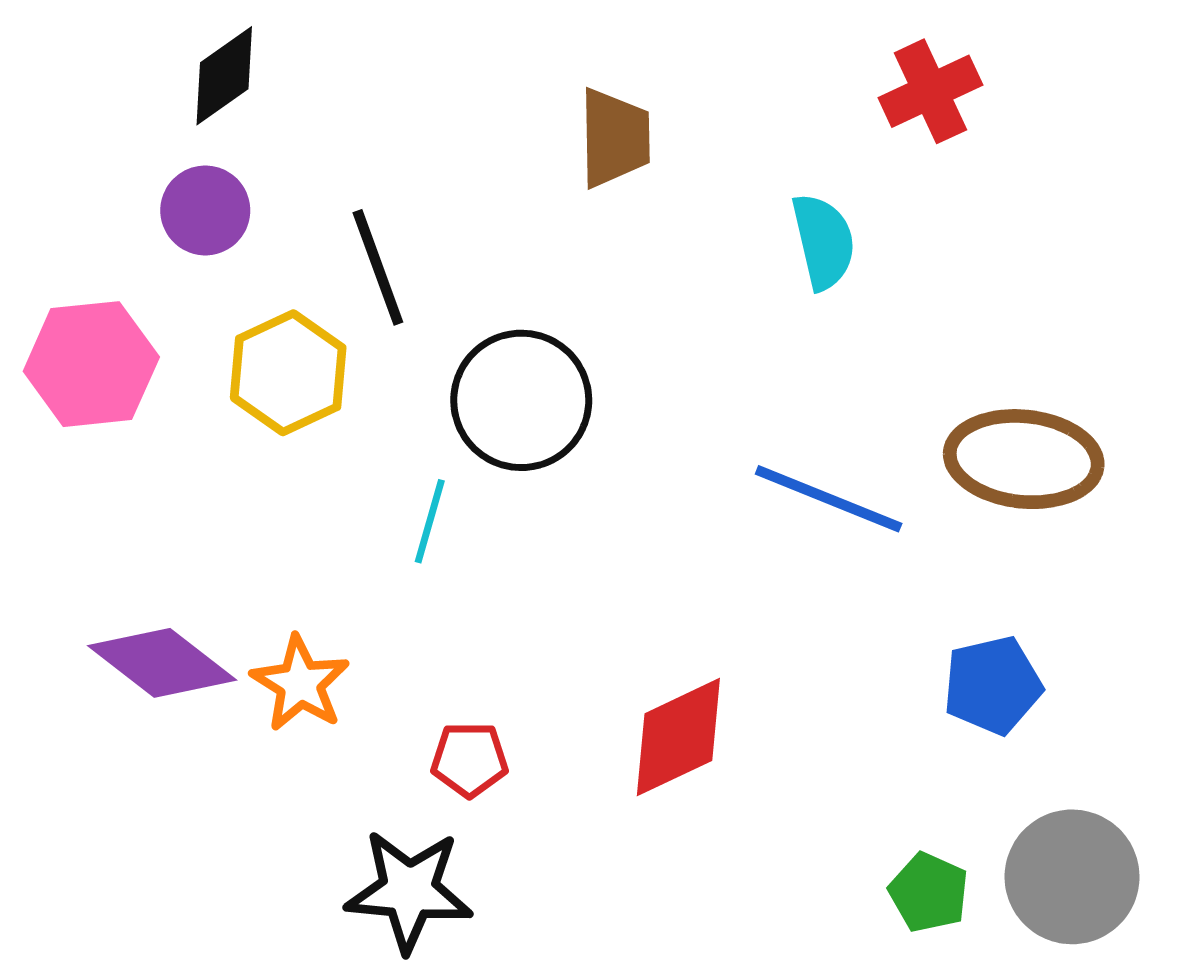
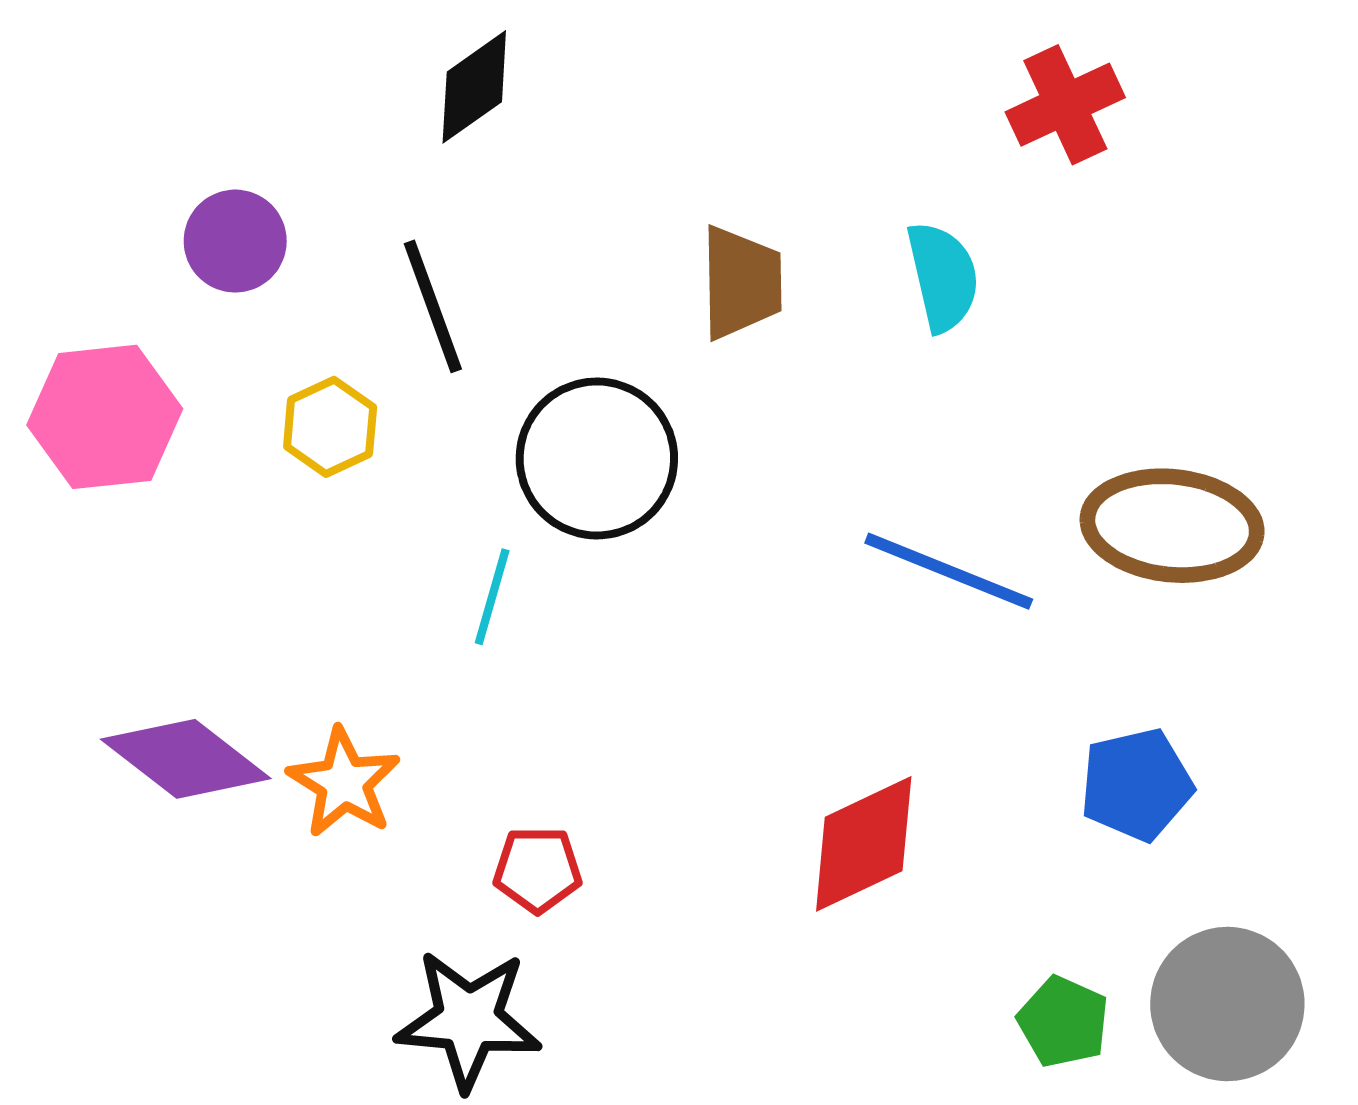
black diamond: (224, 76) -> (474, 87), moved
brown trapezoid: (614, 138) -> (741, 283), moved
yellow hexagon: (288, 373) -> (330, 427), size x0.7
red diamond: (678, 737) -> (864, 844), moved

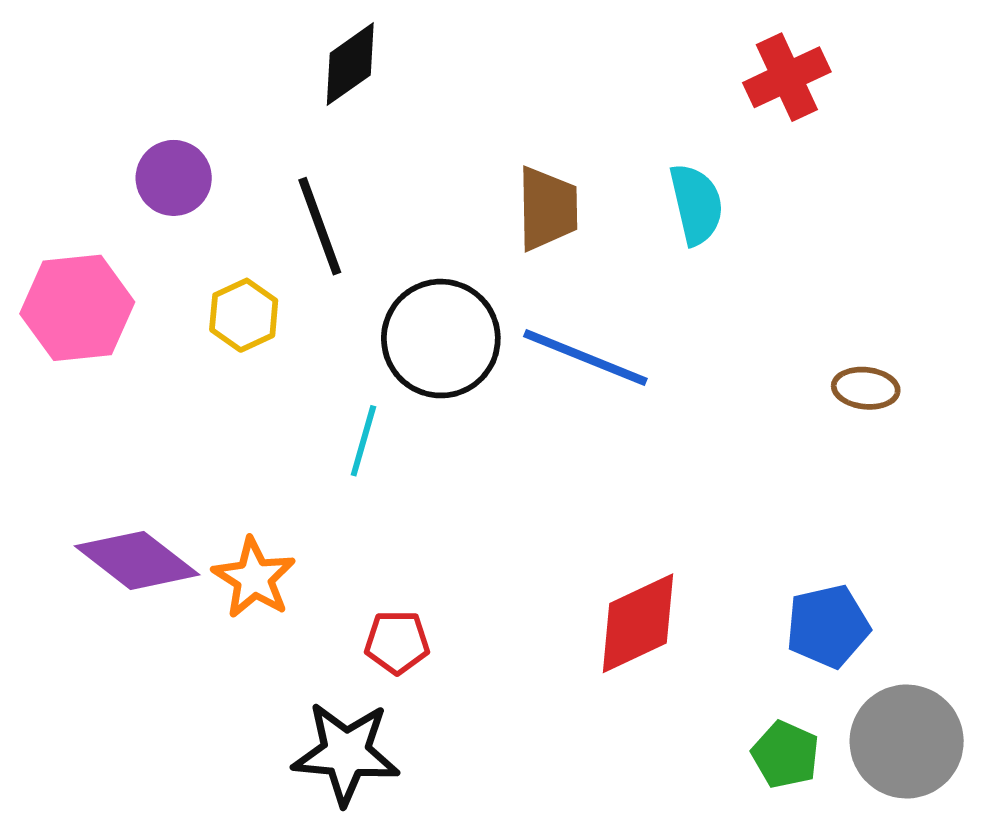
brown ellipse: (1172, 526) -> (866, 388), size x0.5
blue line: (949, 571) -> (585, 358), moved
blue pentagon: (1136, 785) -> (828, 626), moved

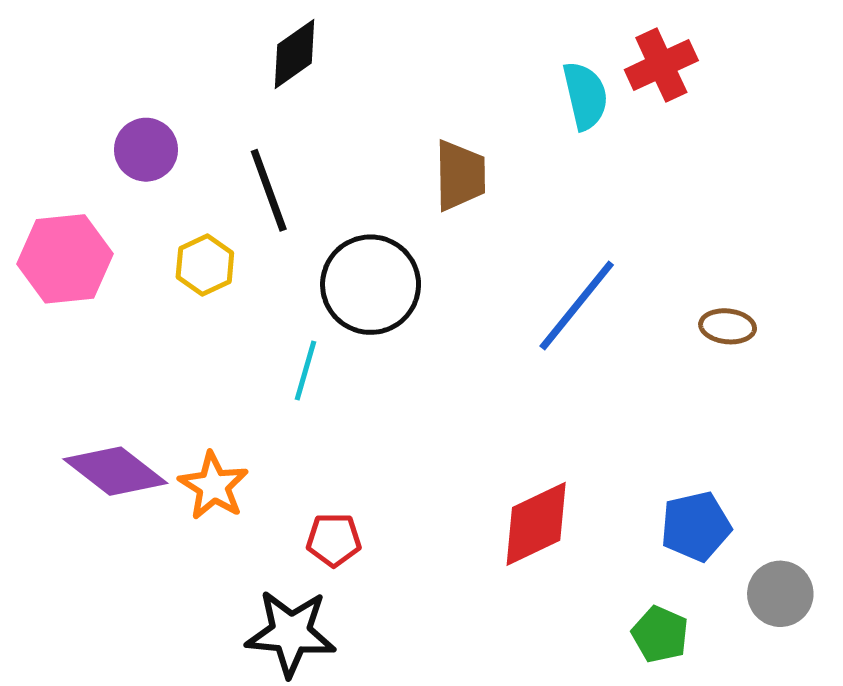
cyan semicircle: (696, 204) -> (585, 96), moved
blue line: (585, 358) -> (577, 305), moved, turned -73
gray circle: (907, 742) -> (780, 594), moved, size x0.7

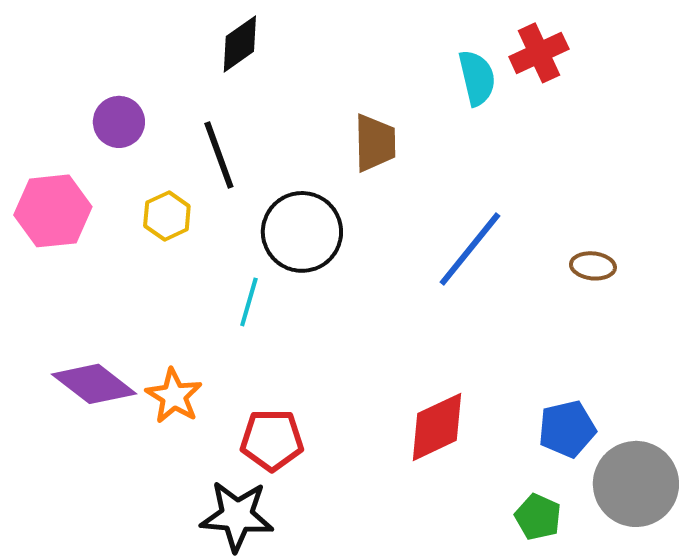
red pentagon: (334, 540) -> (272, 440), size x1.4
gray circle: (780, 594) -> (636, 484), size x1.6

